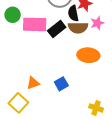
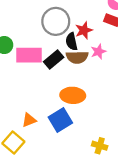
orange ellipse: (88, 55) -> (73, 95), moved
blue square: (61, 84) -> (60, 120), size x1.5

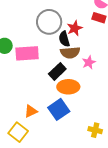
pink star: (98, 52) -> (89, 62), moved
black rectangle: (54, 59) -> (57, 71), moved

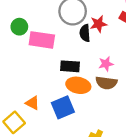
brown semicircle: (70, 53) -> (106, 83), moved
black rectangle: (57, 71) -> (70, 66), turned 36
orange triangle: (31, 111) -> (32, 103), turned 40

